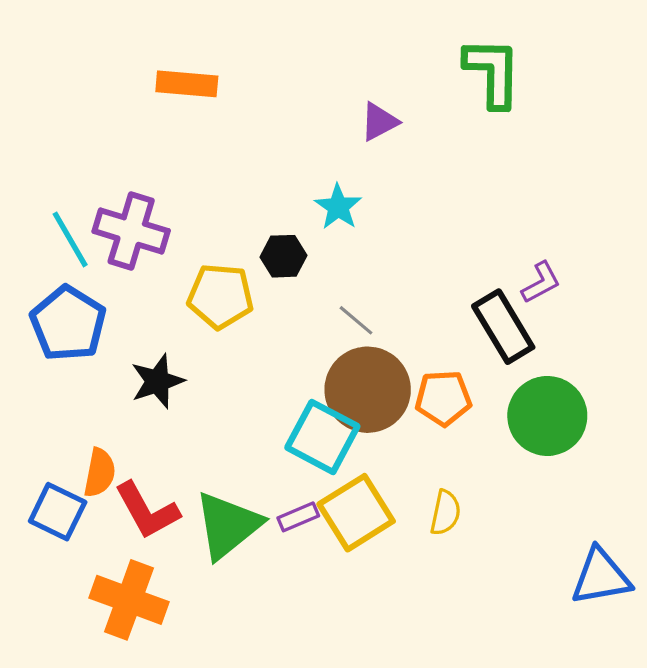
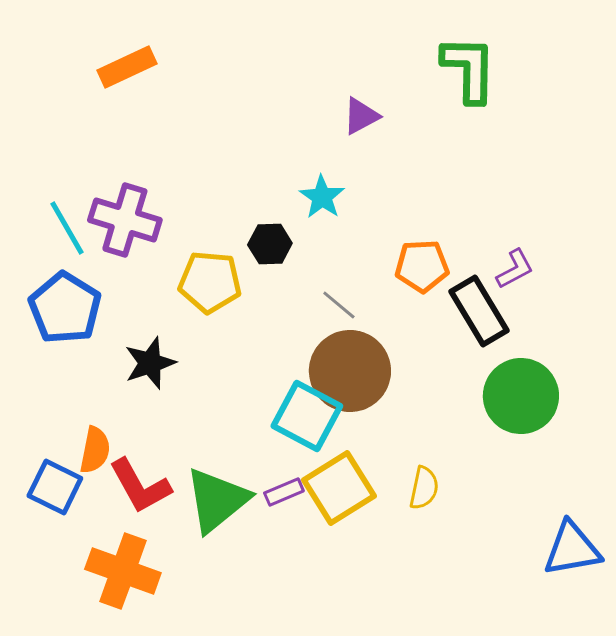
orange rectangle: (187, 84) -> (127, 67), moved, turned -30
orange pentagon: (443, 398) -> (422, 266), moved

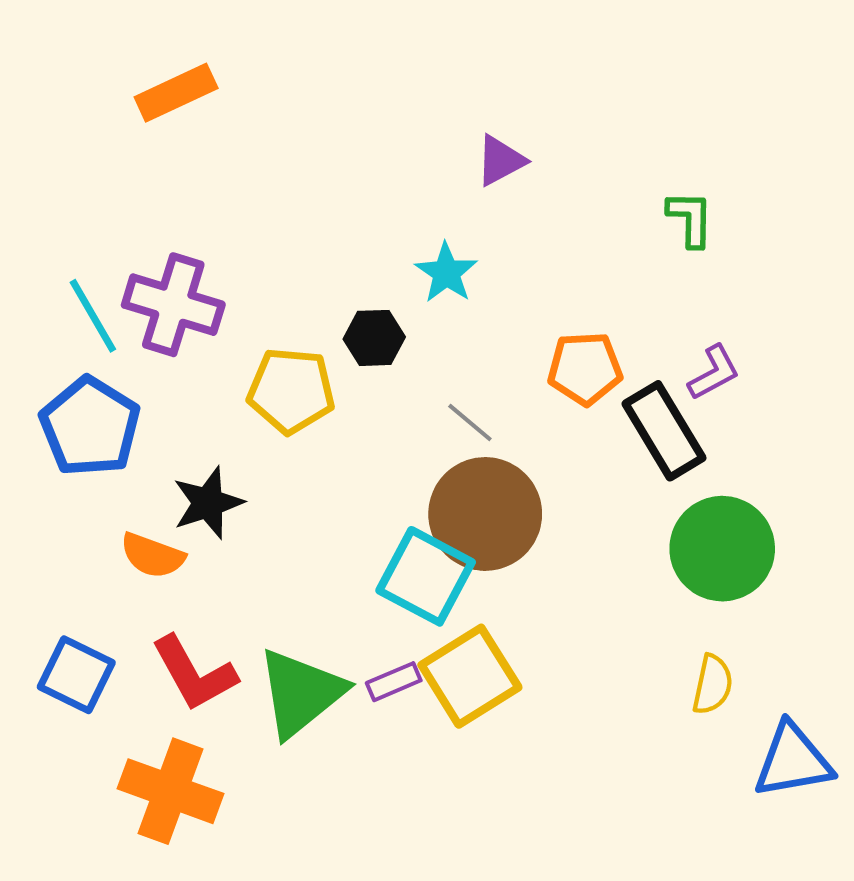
green L-shape: (469, 69) -> (690, 219), moved, size x0.6
orange semicircle: (95, 450) -> (152, 556), moved, turned 99
yellow semicircle: (424, 488) -> (713, 684), moved

